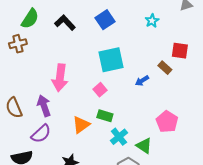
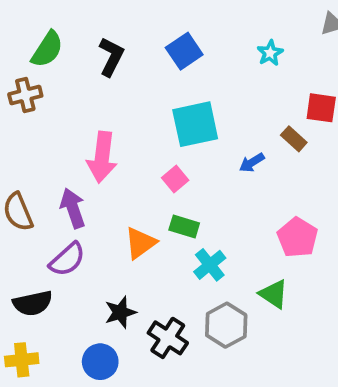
black L-shape: (65, 23) -> (111, 57), turned 70
green triangle: (144, 146) -> (274, 294), moved

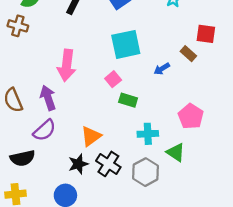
brown cross: (25, 95) -> (18, 26), turned 30
green rectangle: (184, 226) -> (128, 100), moved
orange triangle: (140, 243) -> (91, 136), moved
cyan cross: (210, 265) -> (148, 134), moved, turned 36
black cross: (168, 338) -> (108, 164), moved

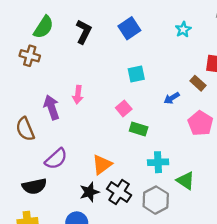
cyan square: (126, 44) -> (136, 74), size x0.6
pink arrow: (67, 65) -> (78, 95), size x0.6
purple arrow: (48, 98) -> (52, 107), moved
pink pentagon: (191, 116) -> (200, 123), moved

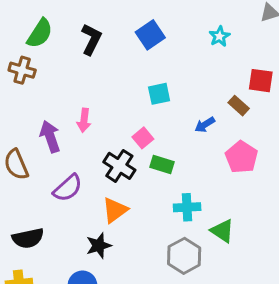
purple semicircle: (56, 159) -> (68, 188), moved
black cross: (119, 192) -> (119, 166), moved

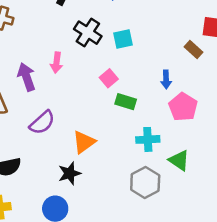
blue arrow: (205, 125) -> (166, 79), moved, turned -60
pink pentagon: (242, 157) -> (183, 107), moved
black cross: (119, 166) -> (88, 33), moved

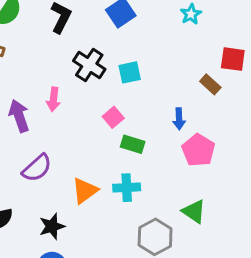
cyan cross: (148, 139) -> (127, 188), moved
black star: (70, 173) -> (52, 226), moved

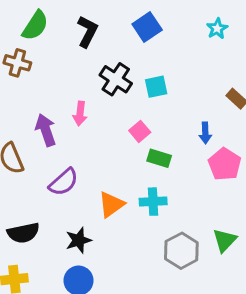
green triangle: (194, 211) -> (225, 240), moved, turned 40

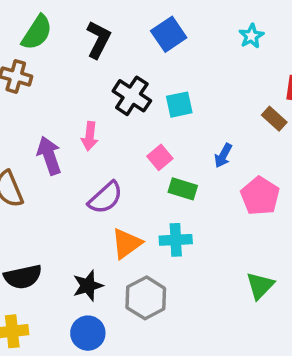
blue arrow: (205, 133) -> (223, 156), moved, turned 30
purple semicircle: (64, 182) -> (105, 198), moved
gray hexagon: (181, 251) -> (146, 298), moved

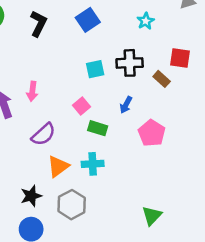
black cross: (132, 96) -> (130, 63), moved, turned -35
green triangle: (260, 286) -> (152, 216), moved

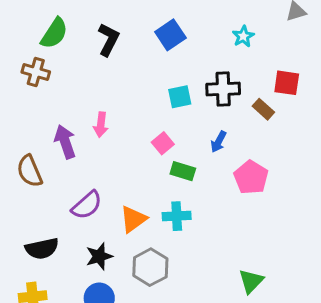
purple semicircle: (43, 134) -> (87, 205), moved

